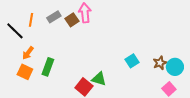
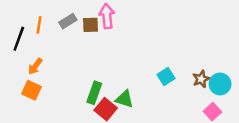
brown square: (72, 20) -> (91, 25), turned 32
black line: (15, 31) -> (19, 39), turned 66
green rectangle: (48, 67) -> (94, 93), moved

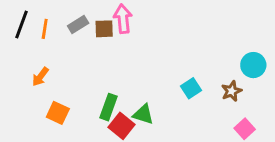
black line: (19, 39) -> (22, 24), moved
cyan circle: (220, 84) -> (253, 65), moved
orange square: (31, 90) -> (58, 113), moved

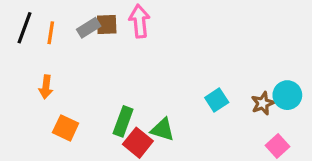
brown square: (104, 29) -> (107, 24), moved
cyan circle: (253, 65) -> (287, 95), moved
orange arrow: (40, 77) -> (46, 87), turned -30

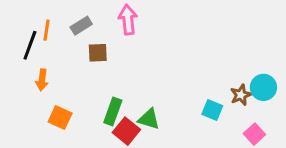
brown square: (107, 24) -> (98, 53), moved
black line: (25, 28) -> (30, 45), moved
cyan square: (217, 100) -> (212, 110), moved, turned -35

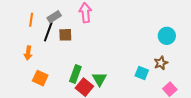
black line: (30, 45) -> (48, 32), moved
cyan circle: (263, 87) -> (167, 36), moved
green triangle: (149, 119) -> (99, 79), turned 42

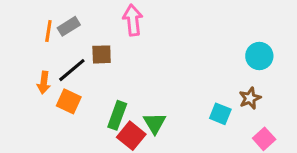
gray rectangle: (54, 17) -> (69, 26), moved
black line: (48, 32) -> (72, 70), moved, turned 30
orange square: (40, 78) -> (69, 101), moved

